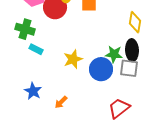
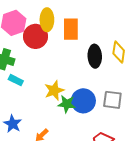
black ellipse: (132, 50) -> (95, 56), moved
green star: (114, 54) -> (67, 104), moved

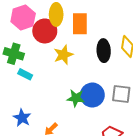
yellow star: (54, 90) -> (63, 55), moved

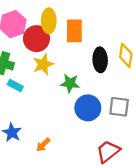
yellow star: (63, 55) -> (43, 64), moved
green star: (76, 98) -> (70, 83), moved

